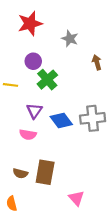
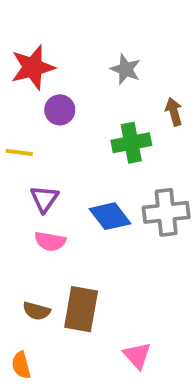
red star: (30, 23) -> (33, 67), moved
green cross: (47, 80) -> (131, 143), moved, turned 30
purple triangle: (34, 111) -> (44, 199), moved

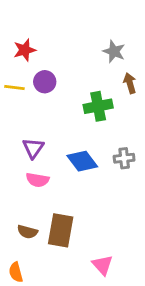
red star: (33, 67) -> (25, 50), size x0.7
gray star: (126, 69) -> (114, 51), moved
yellow line: (19, 152) -> (14, 88), moved
gray cross: (166, 212) -> (124, 158), size x0.6

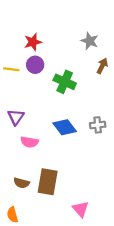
red star: (25, 50) -> (33, 42), moved
brown arrow: (130, 83) -> (102, 66), turned 42
green cross: (98, 106) -> (65, 82), moved, turned 35
purple triangle: (33, 148) -> (16, 117), moved

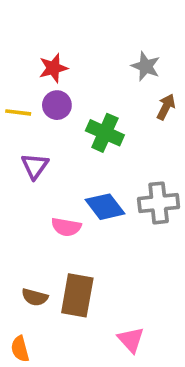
purple triangle: (16, 117) -> (35, 166), moved
gray cross: (98, 125) -> (159, 203), size x1.5
pink semicircle: (29, 142) -> (66, 227), moved

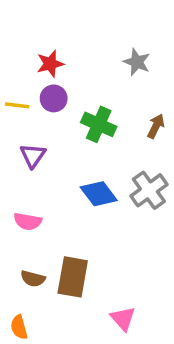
brown arrow: (166, 107) -> (156, 126), moved
gray cross: (159, 203) -> (149, 190), turned -30
pink semicircle: (66, 227) -> (28, 221), moved

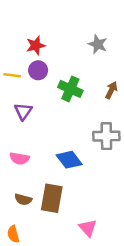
gray cross: (149, 190) -> (106, 136), turned 35
blue diamond: (99, 194) -> (69, 160), moved

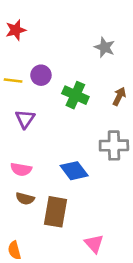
red star: (36, 45) -> (16, 30), moved
brown semicircle: (23, 199) -> (25, 199), moved

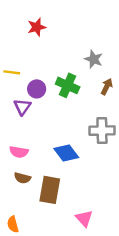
red star: (16, 30) -> (37, 27), moved
gray star: (105, 47) -> (94, 59), moved
purple circle: (41, 75) -> (37, 89), moved

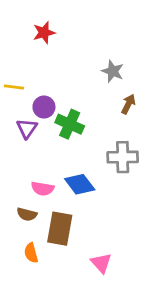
green cross: (68, 85) -> (70, 124), moved
pink semicircle: (19, 152) -> (43, 189), moved
orange semicircle: (13, 224) -> (31, 253), moved

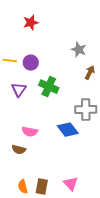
purple circle: (44, 107) -> (31, 63), moved
blue diamond: (80, 184) -> (68, 130), moved
brown rectangle: (60, 229) -> (42, 187), moved, size x0.7
orange semicircle: (31, 253) -> (23, 187), moved

